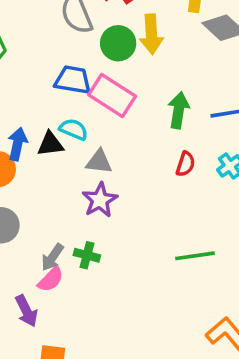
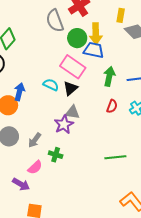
blue trapezoid: (73, 80) -> (94, 50), moved
black triangle: (50, 144) -> (70, 88), moved, turned -35
gray triangle: (99, 162) -> (72, 112), moved
gray arrow: (52, 257) -> (35, 140), moved
purple arrow: (26, 311) -> (21, 184), turned -36

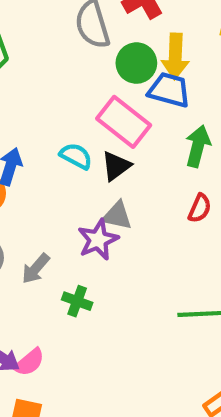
pink semicircle: (35, 167) -> (29, 362), moved

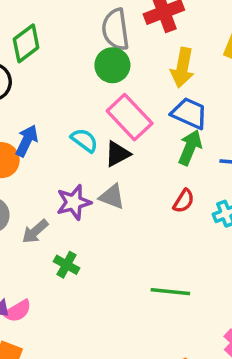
green circle: (136, 63) -> (112, 65), moved
blue trapezoid: (169, 90) -> (189, 113), moved
purple star: (98, 240) -> (74, 202), moved

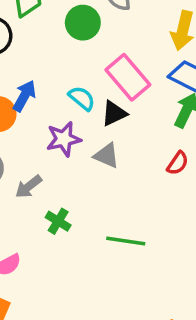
green circle: (112, 65) -> (83, 23), moved
purple star: (74, 202) -> (64, 139), moved
green line: (170, 292) -> (126, 241), moved

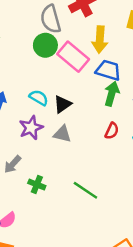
green circle: (83, 23) -> (45, 45), moved
pink rectangle: (128, 77) -> (73, 57), moved
green line: (126, 241) -> (85, 190), turned 35

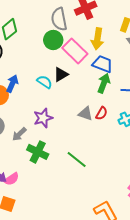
black triangle: (62, 104) -> (61, 74), moved
purple star: (31, 128) -> (43, 118), moved
gray triangle: (62, 134) -> (85, 114), moved
green cross: (37, 185) -> (38, 152), size x1.5

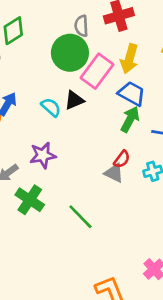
gray semicircle: (59, 19) -> (81, 26), size x0.7
green circle: (53, 40) -> (70, 53), size x1.4
pink rectangle: (75, 51) -> (97, 71), turned 75
gray triangle: (85, 114) -> (114, 173), moved

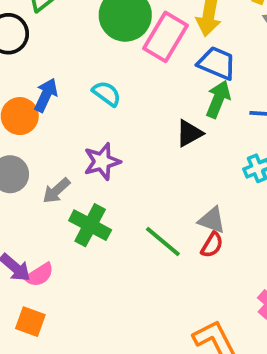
black triangle: (74, 100) -> (189, 133), moved
red semicircle: (122, 159) -> (212, 245), moved
gray triangle: (114, 173) -> (212, 220), moved

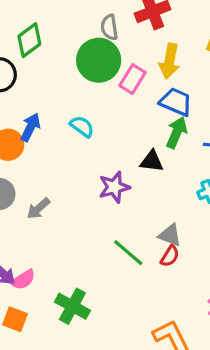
pink rectangle: (165, 37) -> (133, 79), size x0.7
black triangle: (189, 133) -> (152, 161), turned 35
purple star: (102, 162) -> (114, 187), moved
green cross: (90, 225) -> (72, 306), moved

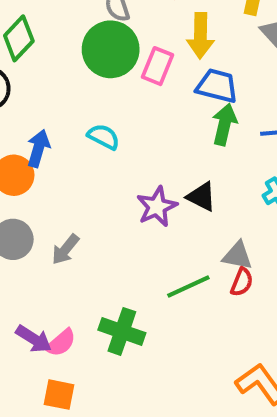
black triangle: (152, 161) -> (201, 197), moved, turned 30
green line: (128, 253) -> (188, 287), turned -56
green cross: (72, 306) -> (122, 331), moved

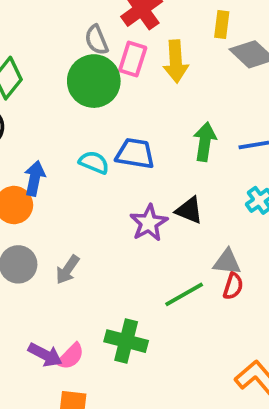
pink rectangle: (157, 66) -> (133, 59), moved
blue trapezoid: (217, 86) -> (135, 154), moved

